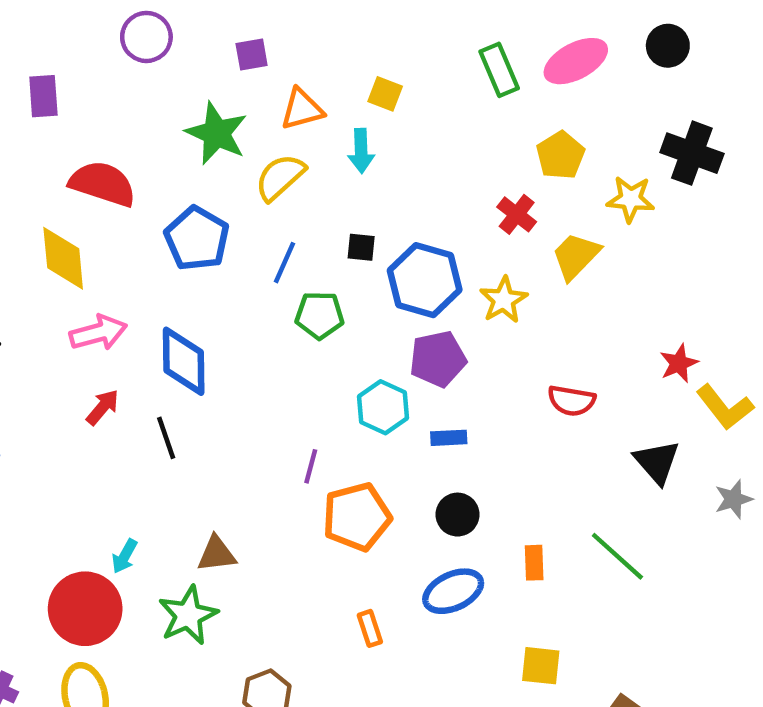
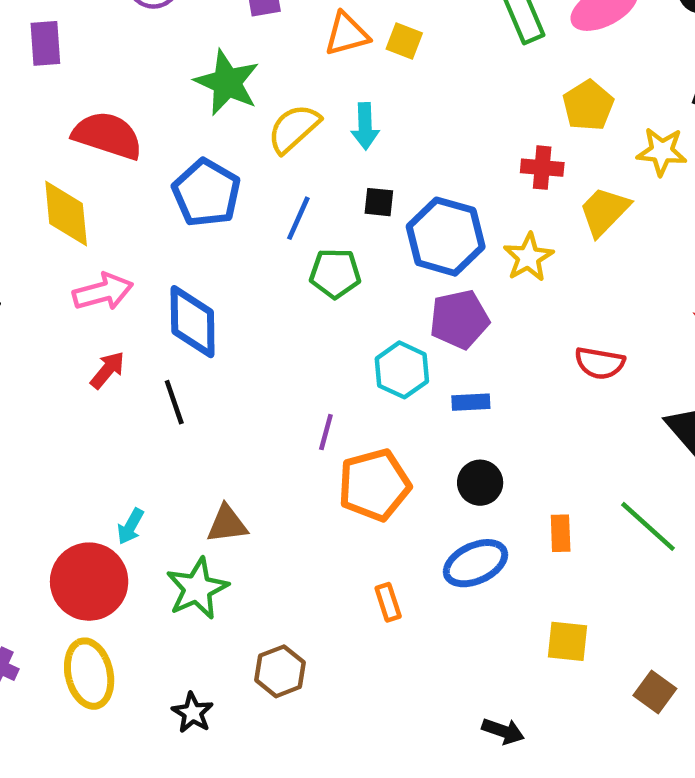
orange triangle: (302, 109) -> (347, 34), moved
cyan arrow: (361, 151) -> (365, 126), moved
red cross: (517, 214) -> (542, 168), turned -33

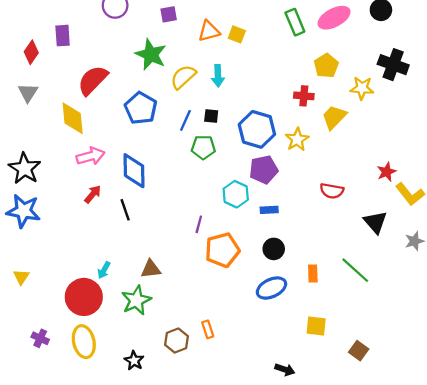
red semicircle: (107, 135) -> (93, 80), turned -64
black square: (379, 202) -> (211, 116), moved
orange rectangle: (388, 602) -> (208, 329), moved

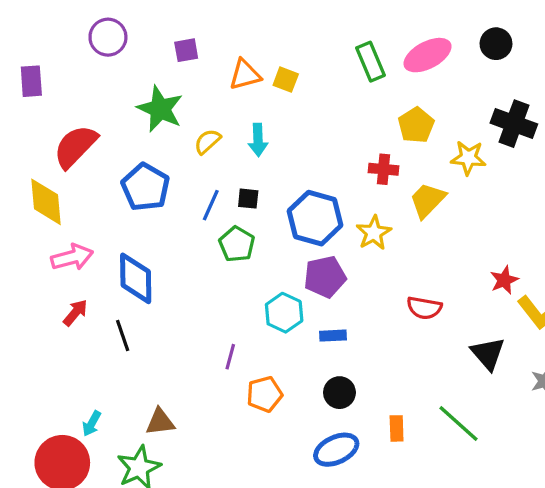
yellow semicircle: (183, 77) -> (207, 141), size x0.7
green pentagon: (203, 147) -> (237, 244), turned 30
orange pentagon: (222, 250) -> (264, 394), size x0.7

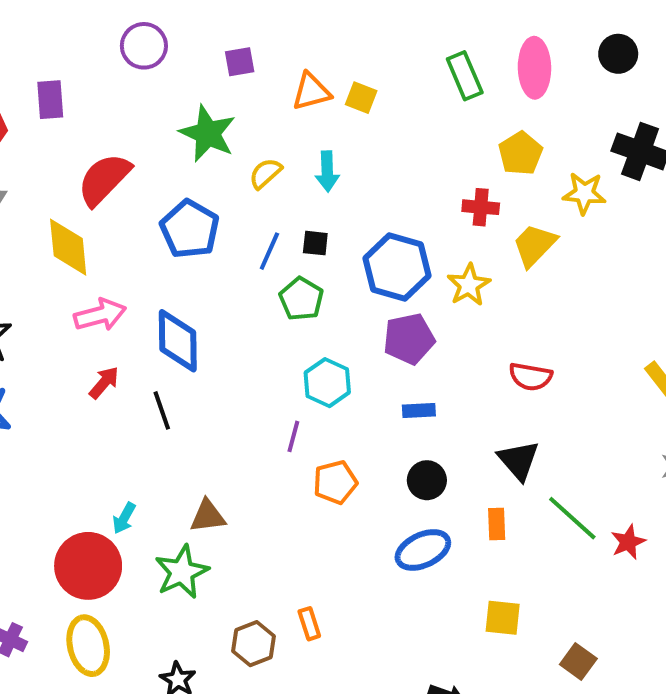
pink ellipse: (428, 55) -> (534, 68), turned -63
red star: (504, 280) -> (628, 542), moved
cyan hexagon: (284, 313) -> (327, 383), moved
black triangle: (488, 353) -> (519, 460), moved

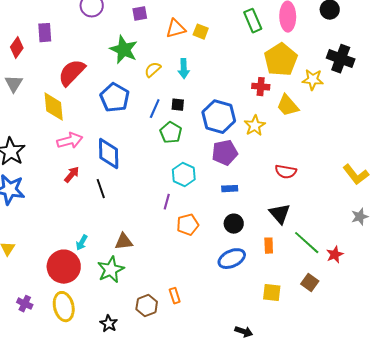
yellow pentagon: (521, 153) -> (281, 60), size x1.5
yellow trapezoid: (534, 245) -> (288, 106), turned -85
brown square: (578, 662) -> (310, 283), moved

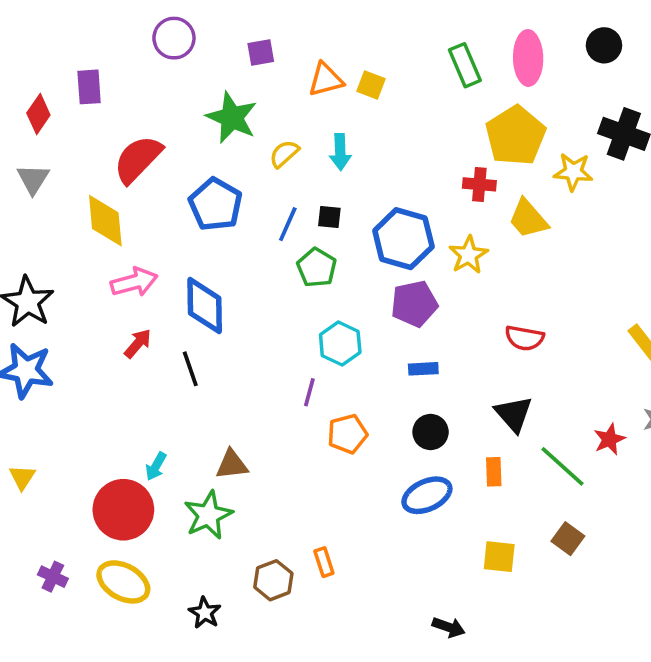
red star: (335, 255) -> (609, 439), moved
yellow ellipse: (64, 307) -> (123, 582), turned -48

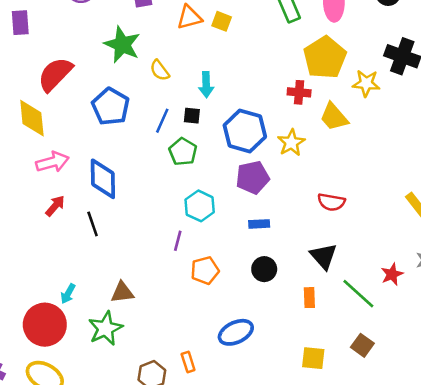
cyan arrow: (340, 152) -> (206, 85), moved
yellow semicircle: (284, 154) -> (160, 70), turned -85
blue ellipse: (427, 495) -> (236, 332), moved

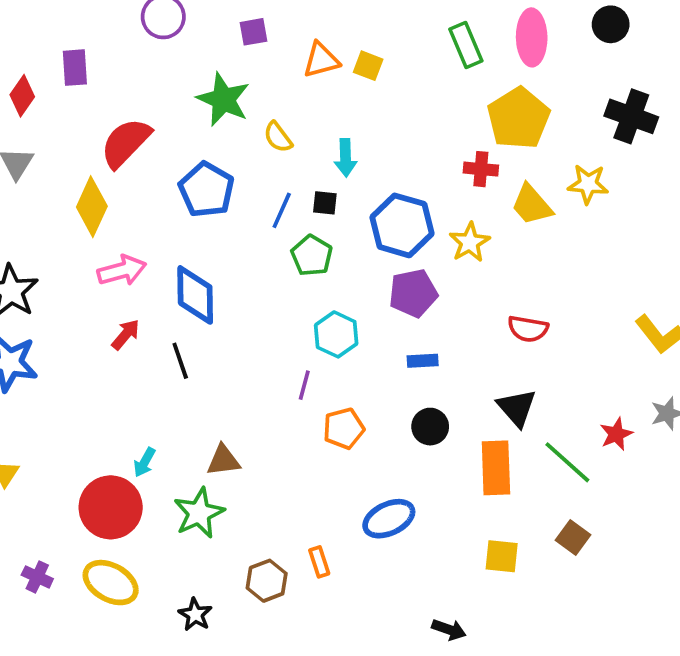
yellow star: (366, 83) -> (588, 184), moved
yellow diamond: (32, 118) -> (92, 207), turned 30
orange rectangle: (309, 298) -> (496, 468), size x1.8

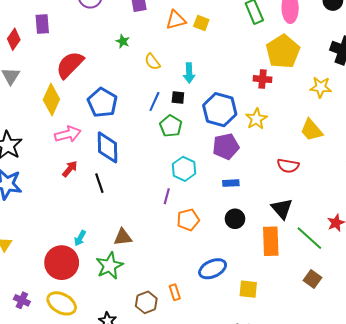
green star: (223, 99) -> (123, 41), size x0.5
blue pentagon: (206, 190) -> (102, 103), moved
yellow trapezoid: (532, 205) -> (311, 130), moved
yellow square: (502, 556) -> (248, 289), moved

